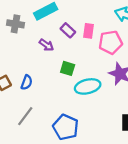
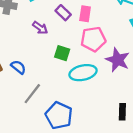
pink pentagon: (111, 42) -> (93, 39), moved
blue semicircle: (27, 82) -> (18, 67), turned -72
gray line: (25, 116) -> (32, 94), moved

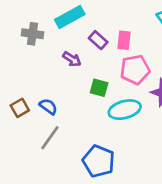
gray line: (32, 94) -> (50, 138), moved

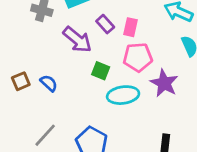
purple arrow: (72, 59) -> (77, 40), size x1.6
gray line: (50, 138) -> (45, 135), moved

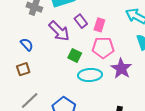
brown square: (21, 81) -> (23, 69), moved
blue semicircle: (49, 83) -> (27, 44), moved

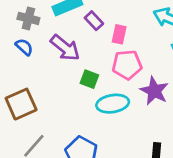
purple rectangle: (81, 21) -> (94, 21), moved
blue semicircle: (27, 44) -> (24, 47), moved
brown square: (23, 69) -> (21, 104), size x1.6

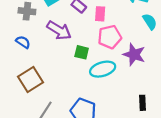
blue semicircle: (24, 47) -> (23, 42), moved

